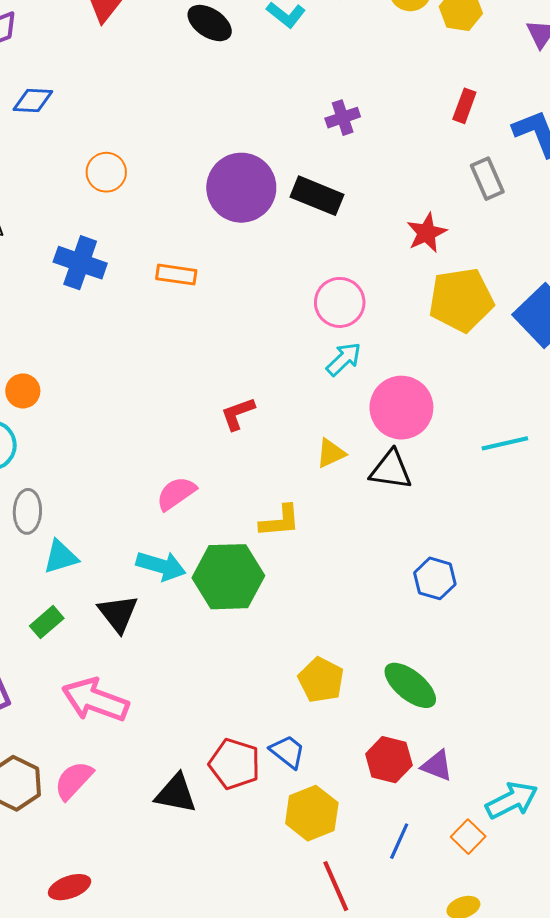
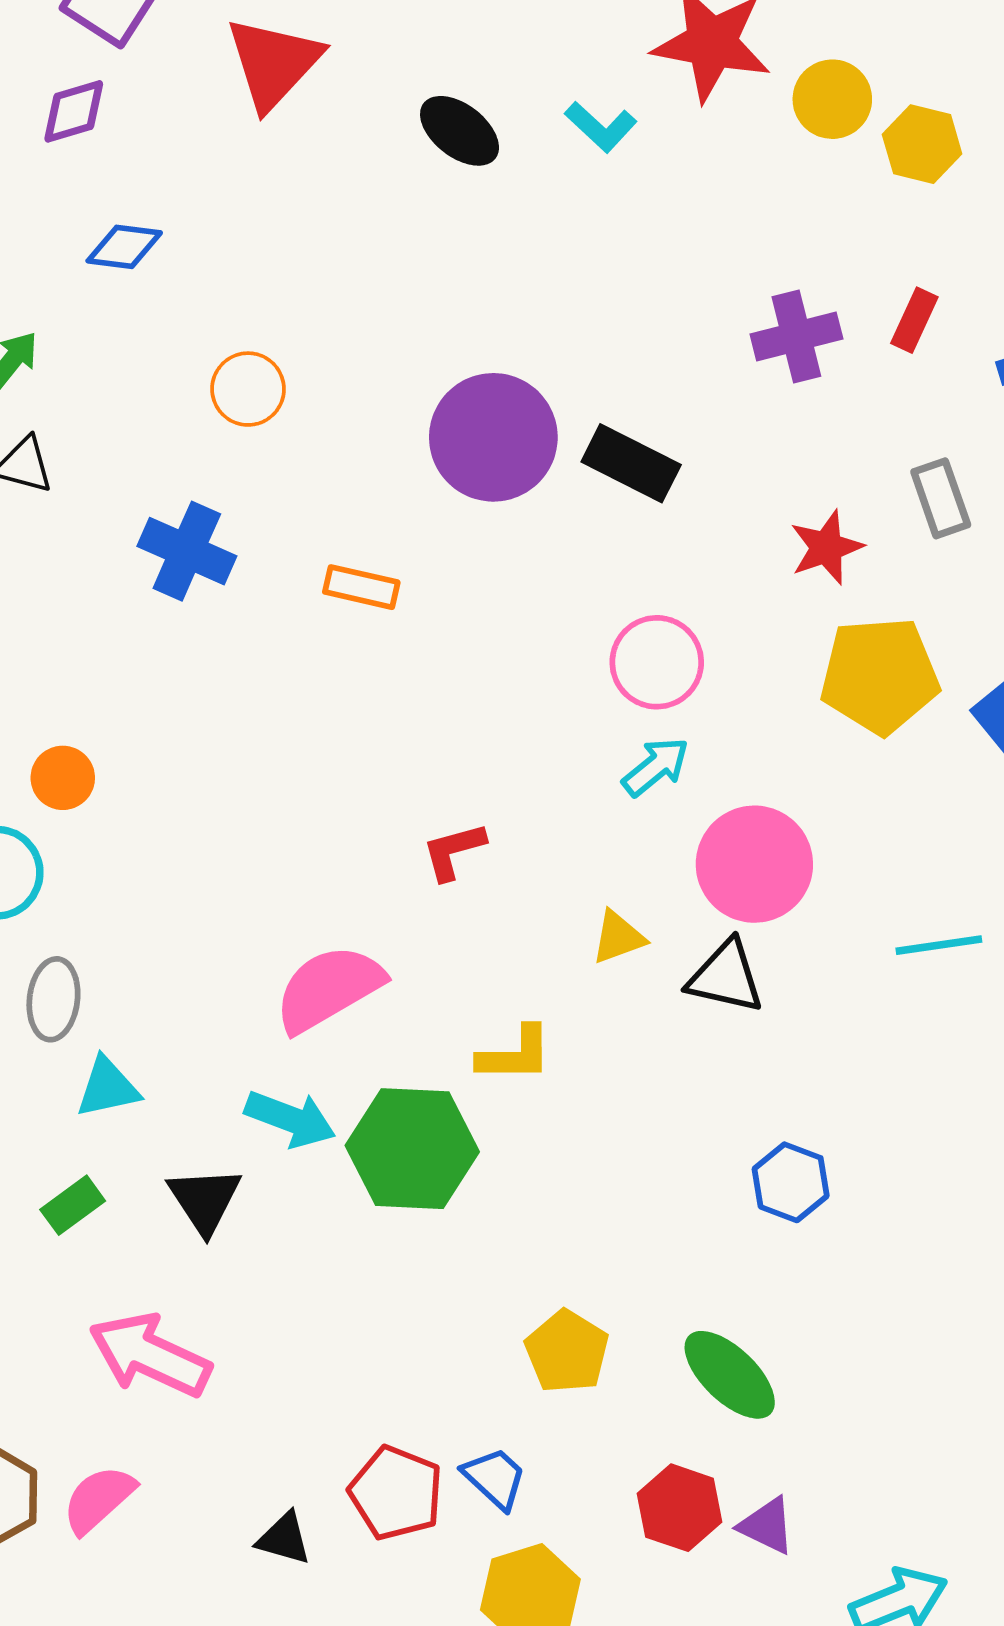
purple cross: (343, 118) -> (796, 337), moved, size x1.4
gray rectangle: (487, 179) -> (941, 498), moved
pink semicircle: (176, 493) -> (329, 988), size x1.5
black triangle: (176, 794) -> (284, 1539), size x0.7

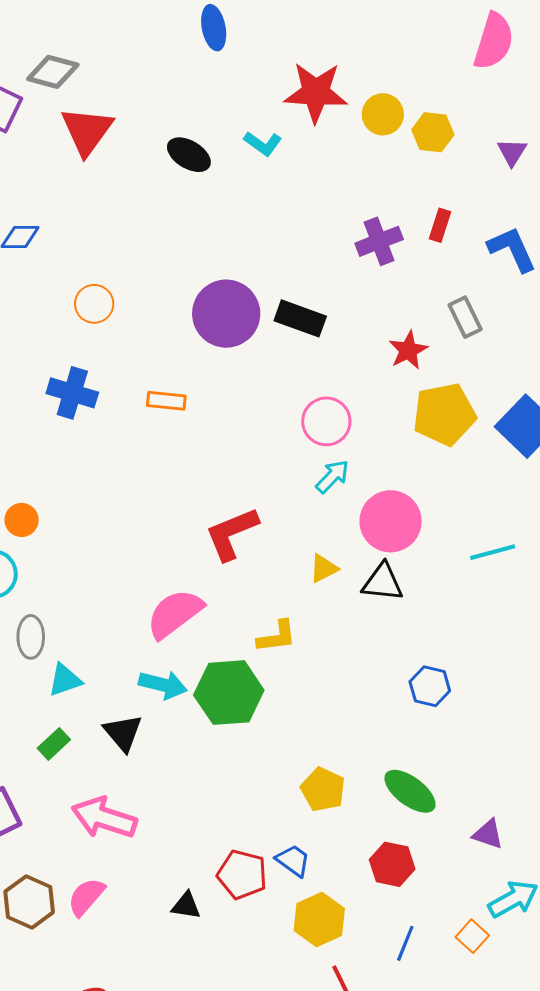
red L-shape: (454, 851) -> (232, 534), size x1.6
purple triangle: (767, 1526) -> (488, 834), moved

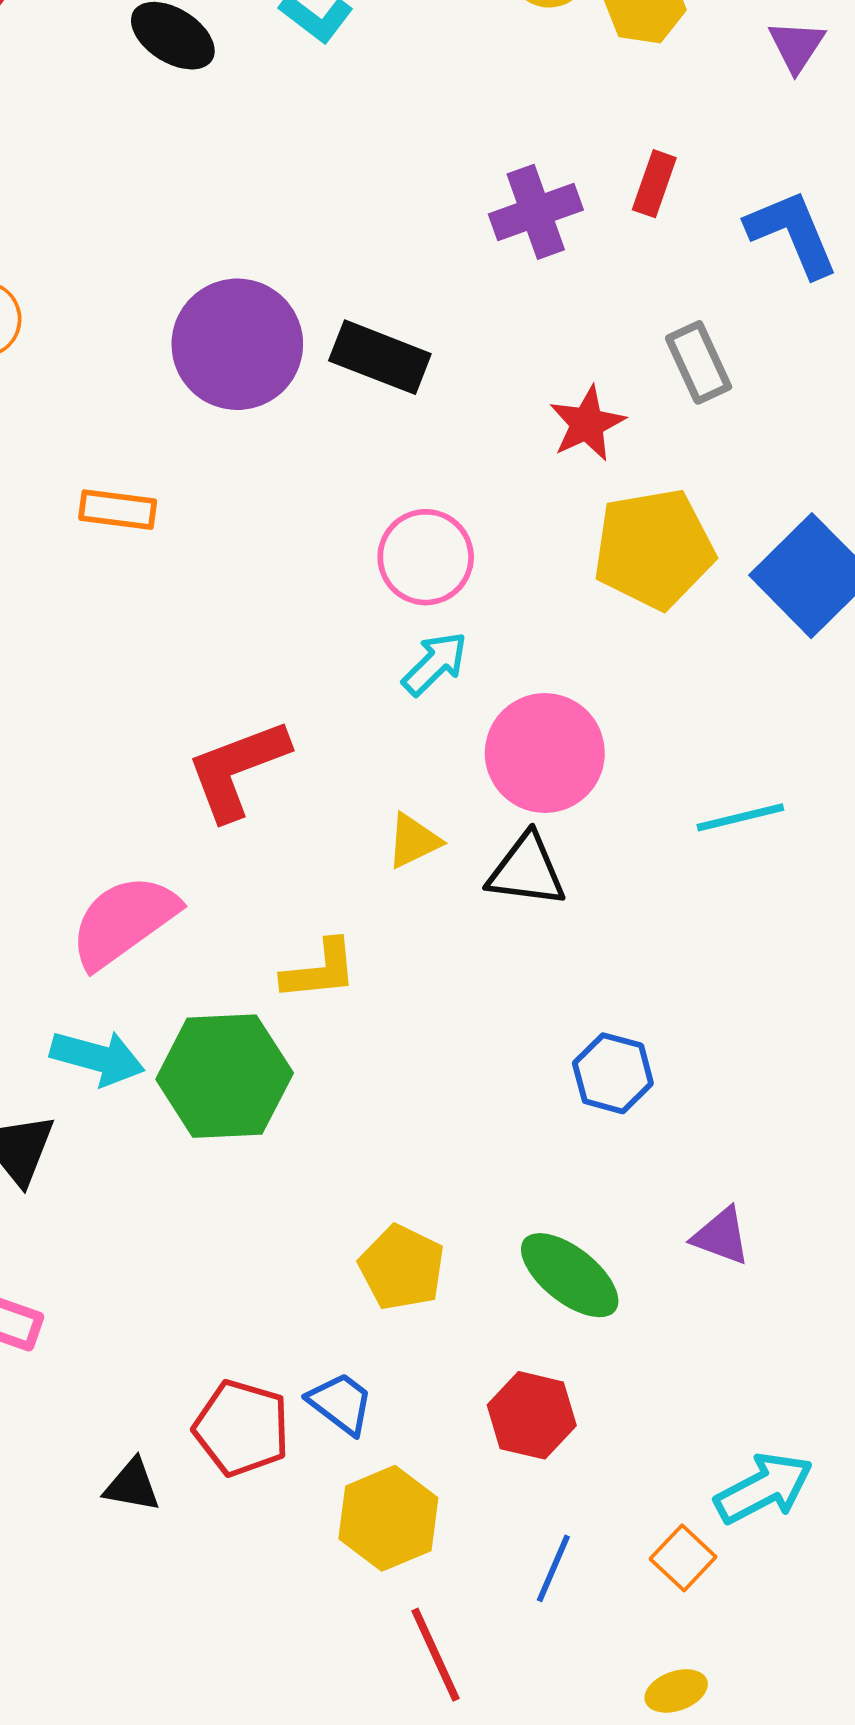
purple triangle: (488, 834) -> (721, 1236), moved

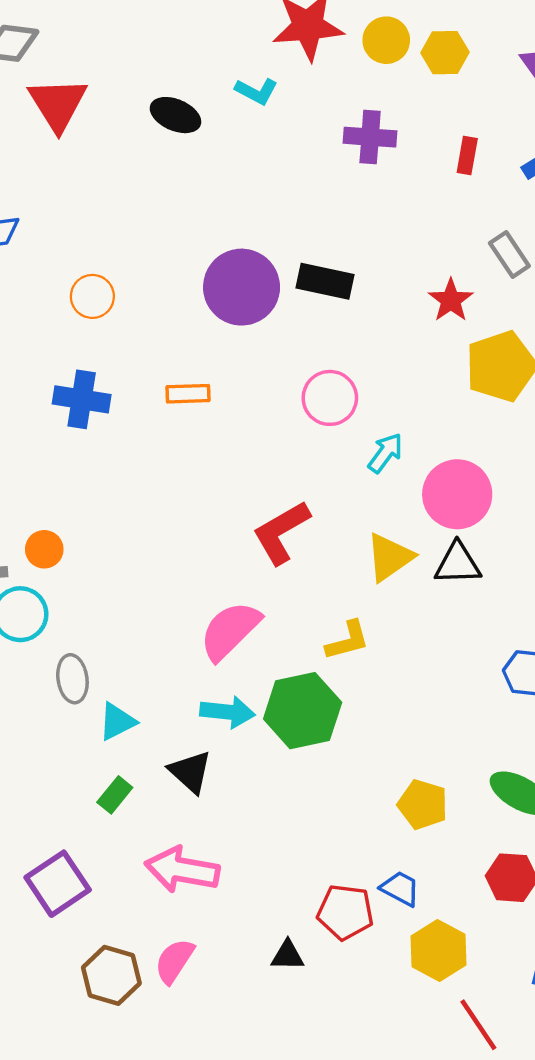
purple cross: (536, 212) -> (370, 137), moved, turned 33
pink circle: (426, 557) -> (330, 398), moved
yellow triangle: (413, 841) -> (390, 557), size x1.5

